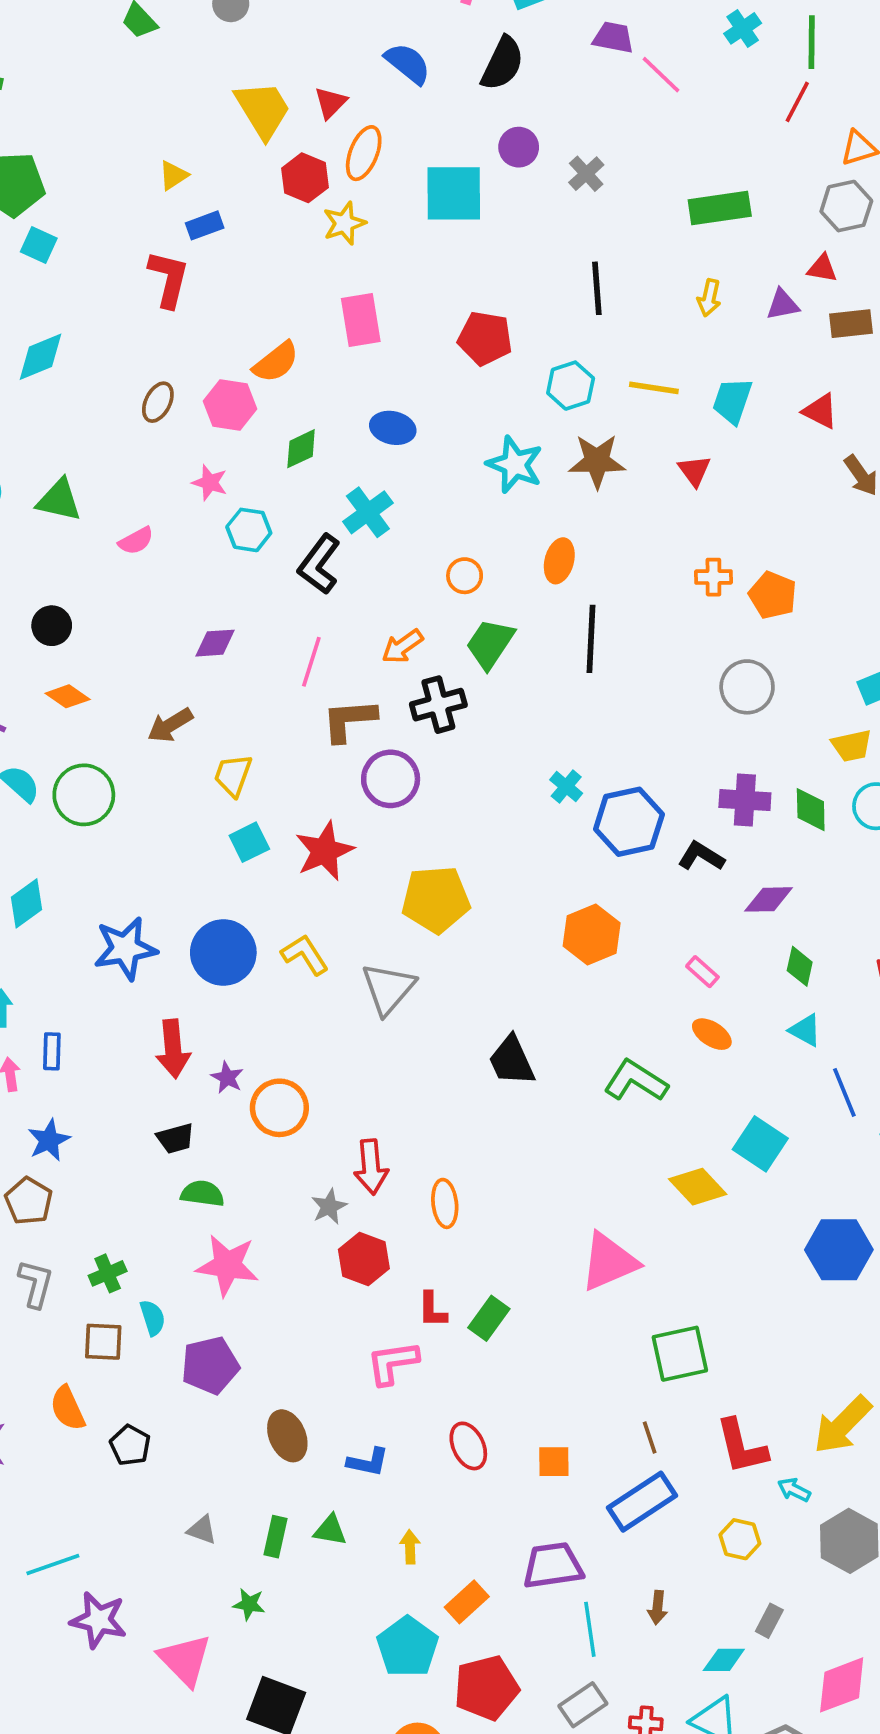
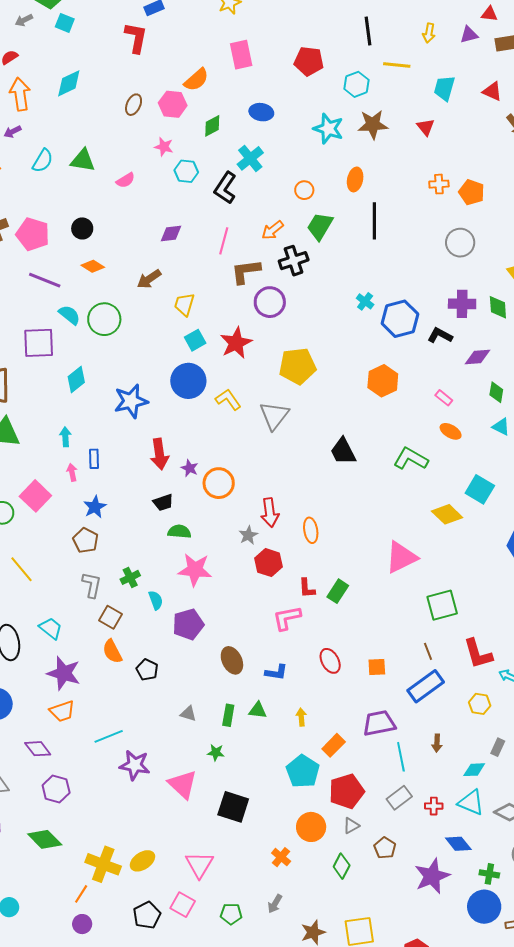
yellow line: (654, 388) -> (397, 65), moved
blue circle: (223, 953) -> (188, 381), moved
brown square: (103, 1342) -> (111, 617), moved, turned 30

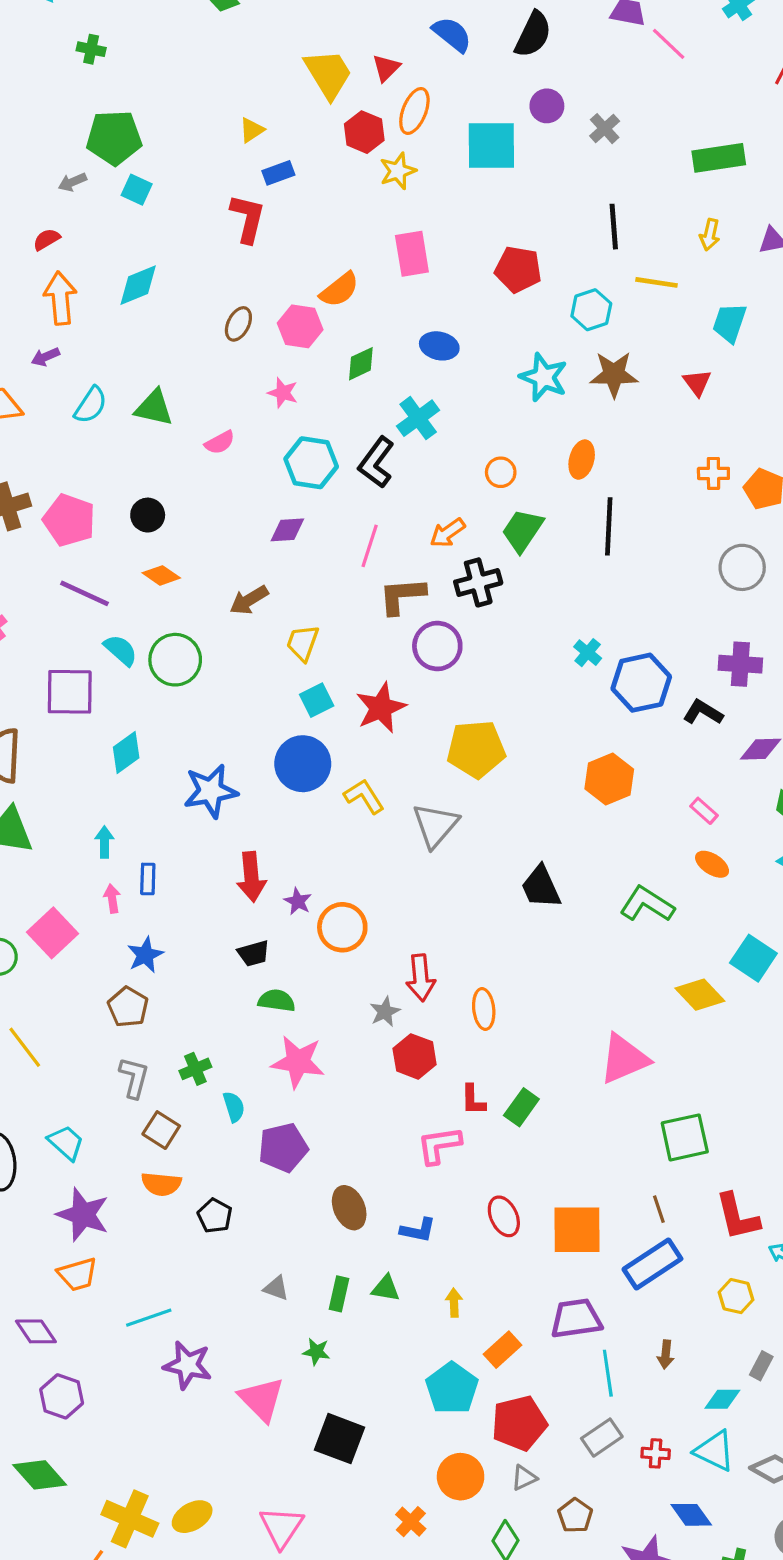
cyan hexagon: (186, 171) -> (311, 463), moved, size x1.4
orange semicircle: (112, 651) -> (161, 1184), turned -60
orange square: (377, 667) -> (577, 1230), size x1.8

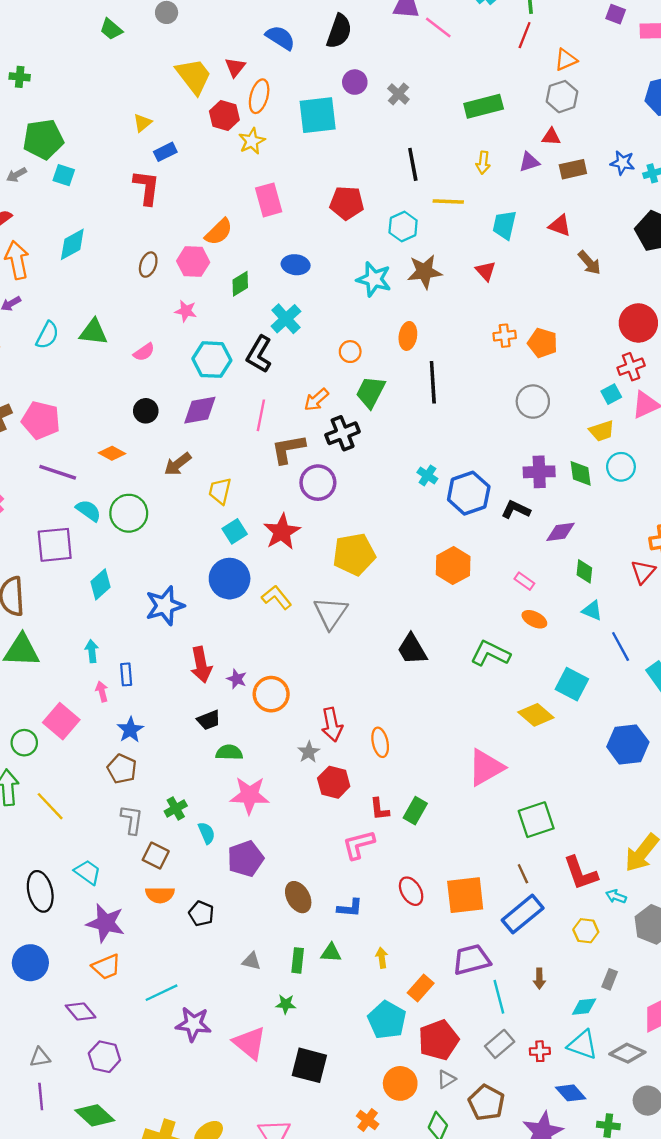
black circle: (148, 515) -> (146, 411), moved
purple diamond: (287, 530) -> (200, 410), size x1.4
brown pentagon: (575, 1516) -> (486, 1103), size x1.4

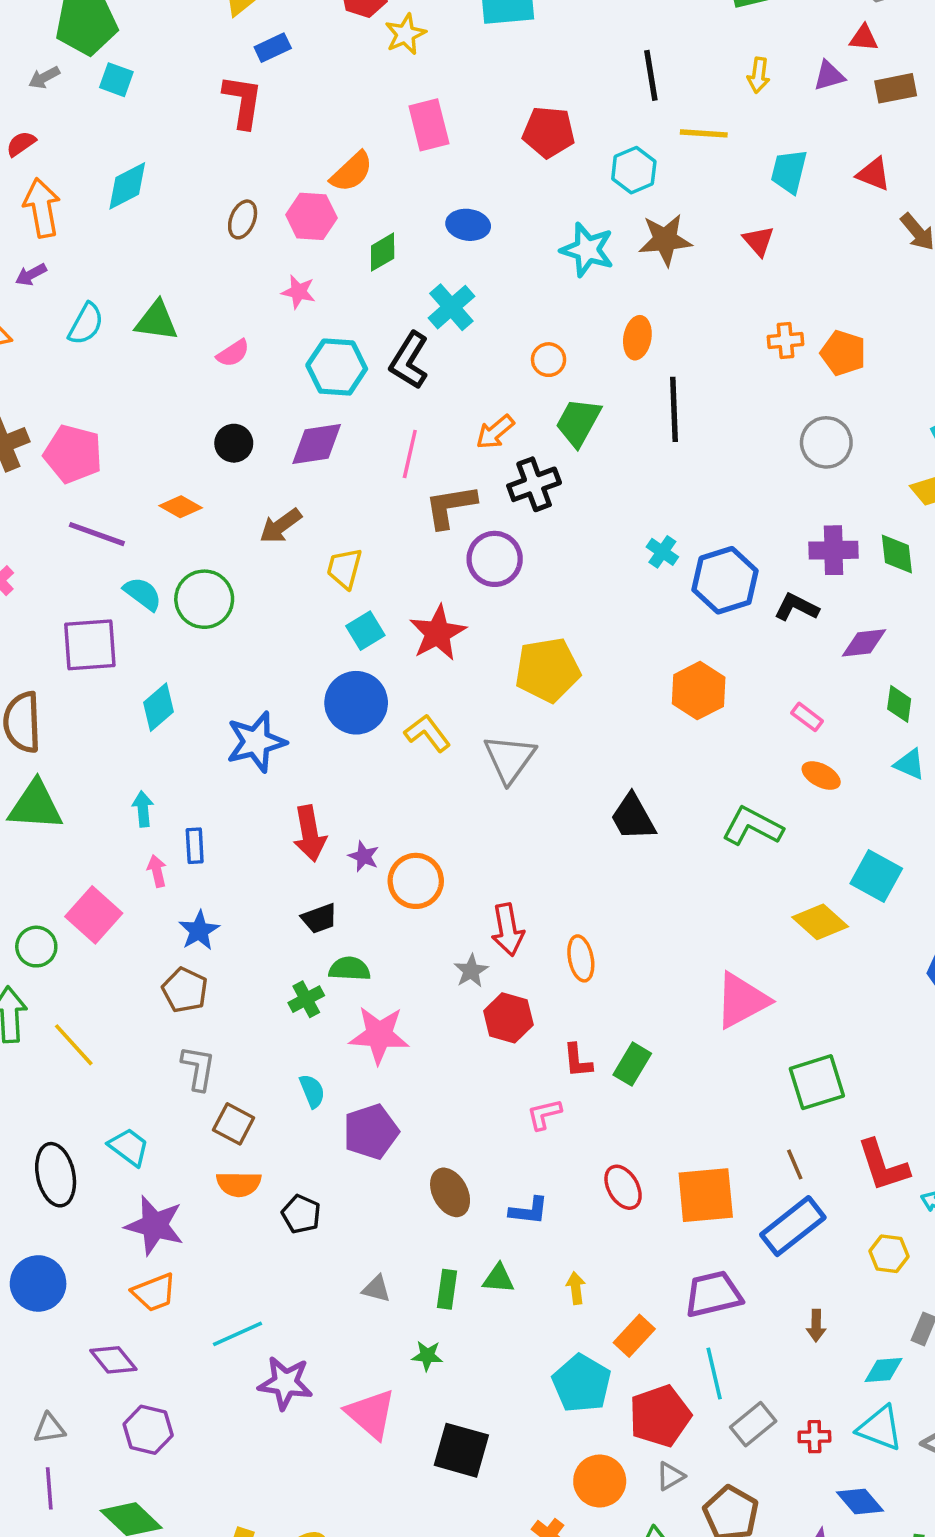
green cross: (176, 808) -> (306, 999), moved
pink L-shape: (359, 845) -> (544, 1114), size x0.7
cyan line: (499, 997) -> (714, 1374), moved

